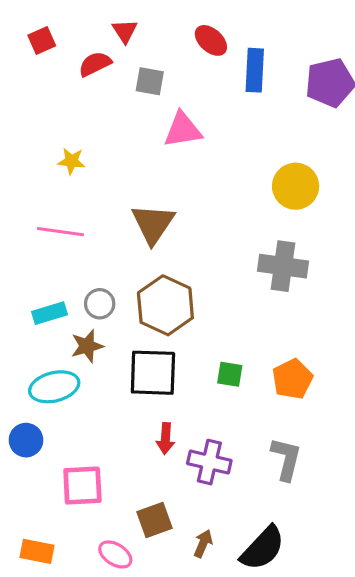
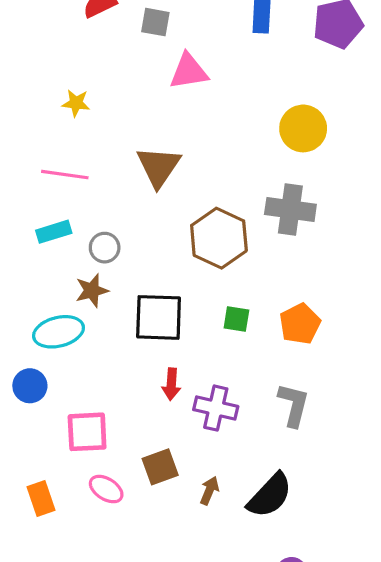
brown hexagon: (165, 305) -> (219, 238), moved
cyan rectangle: (50, 313) -> (54, 232), moved
orange rectangle: (37, 551) -> (41, 499), turned 60
pink ellipse: (115, 554) -> (106, 489), moved

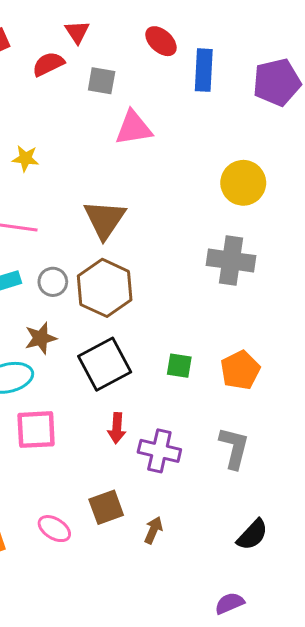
brown hexagon: (219, 238) -> (105, 288), moved
gray circle: (105, 248) -> (53, 282), moved
black square: (159, 317) -> (105, 364), turned -30
pink square: (87, 432) -> (36, 430), moved
black semicircle: (270, 495) -> (252, 535), moved, size x0.7

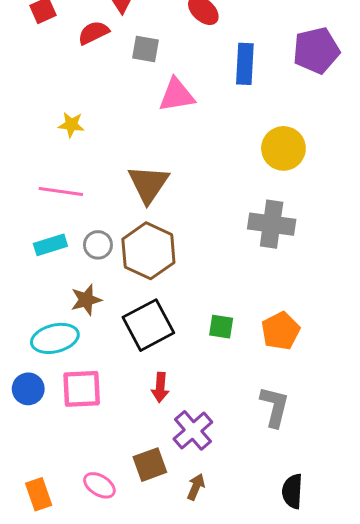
blue rectangle: (204, 70) -> (245, 64), moved
purple cross: (159, 451) -> (193, 430), moved, turned 36
black semicircle: (252, 535) -> (292, 491), turned 140

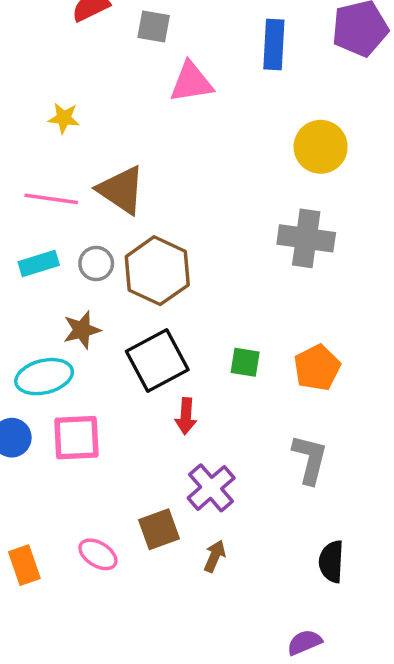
brown triangle: (148, 184) -> (121, 190), moved, turned -30
red arrow: (160, 387) -> (186, 416), moved

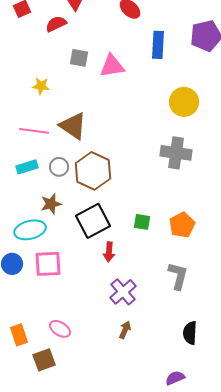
gray square: (154, 27) -> (79, 58), moved
brown square: (159, 529) -> (44, 360), moved

